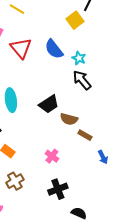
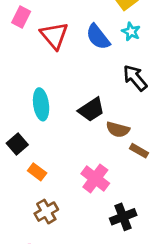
cyan star: (79, 58) -> (131, 32), moved
pink cross: (52, 156) -> (95, 178), size x1.5
black cross: (58, 189) -> (123, 217), moved

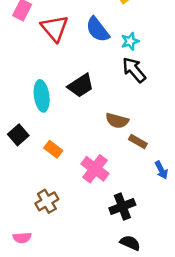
cyan star: (131, 32) -> (130, 41), moved, turned 30
black trapezoid: (91, 110) -> (81, 85), moved
orange rectangle: (37, 172) -> (53, 149), moved

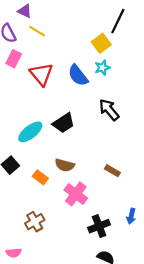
cyan star: (130, 41) -> (102, 68), moved
cyan ellipse: (42, 96) -> (30, 132), turned 60
brown semicircle: (117, 121) -> (65, 165), moved
blue arrow: (161, 170) -> (131, 216), moved, turned 40

